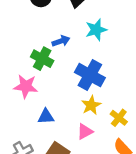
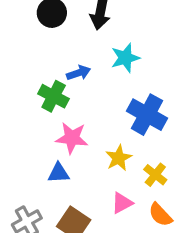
blue cross: (90, 75) -> (147, 115), moved
pink star: (26, 86) -> (72, 138), moved
pink triangle: (85, 132) -> (122, 203), moved

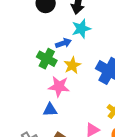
cyan star: (125, 58) -> (81, 29), moved
yellow star: (119, 158) -> (72, 65), moved

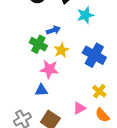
cyan star: (81, 29) -> (85, 15), moved

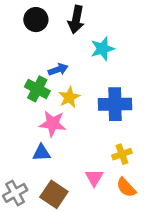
blue cross: (94, 55) -> (115, 104), turned -30
yellow cross: (99, 91) -> (122, 154), turned 32
pink triangle: (79, 108) -> (94, 178), turned -32

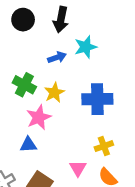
blue arrow: (58, 69) -> (57, 57), moved
pink star: (53, 124) -> (39, 117), turned -30

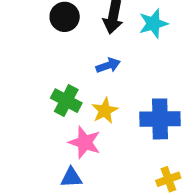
cyan star: (86, 47) -> (153, 24), moved
pink star: (39, 117) -> (85, 142), turned -30

